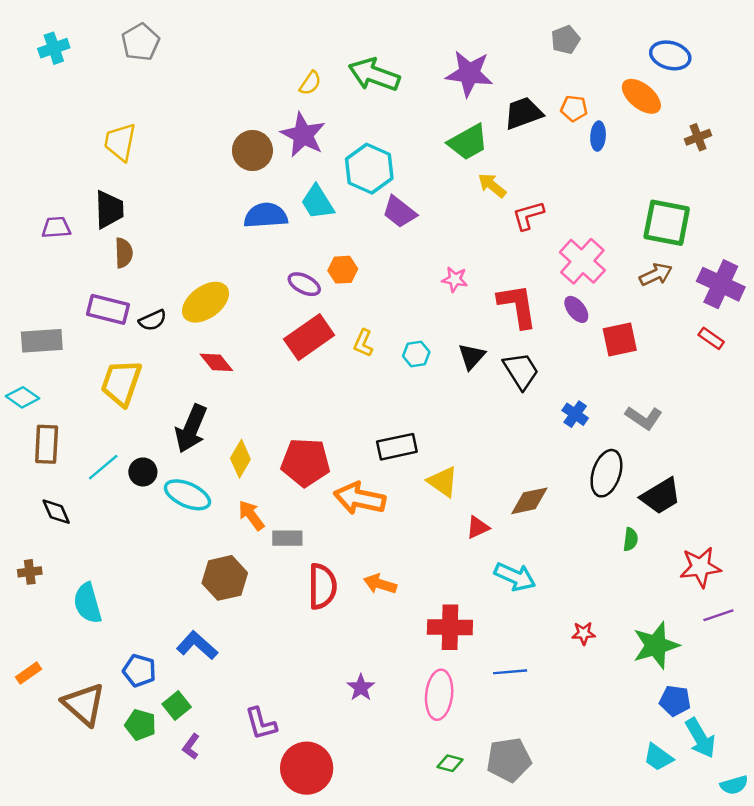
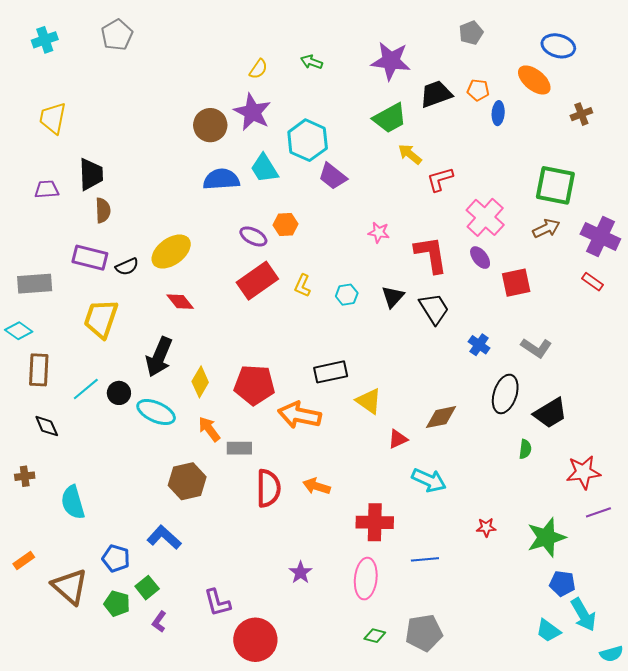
green arrow: (374, 75) -> (312, 62), size x0.5
yellow trapezoid: (120, 142) -> (53, 118), moved

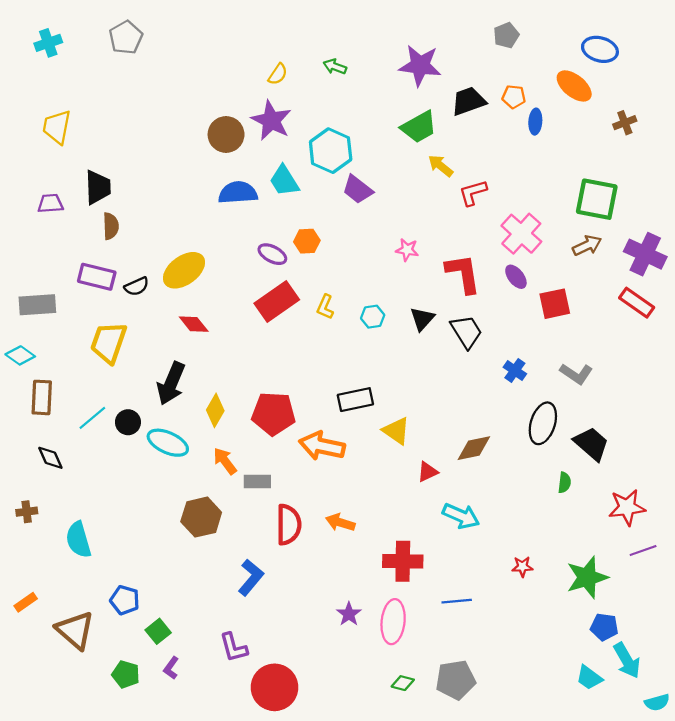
red rectangle: (592, 282) -> (637, 303), size x1.5
black trapezoid: (550, 413) -> (591, 444), turned -108
blue L-shape: (164, 537) -> (251, 577), moved, turned 88
purple star: (301, 573) -> (349, 614), moved
green pentagon: (117, 604) -> (126, 674), moved

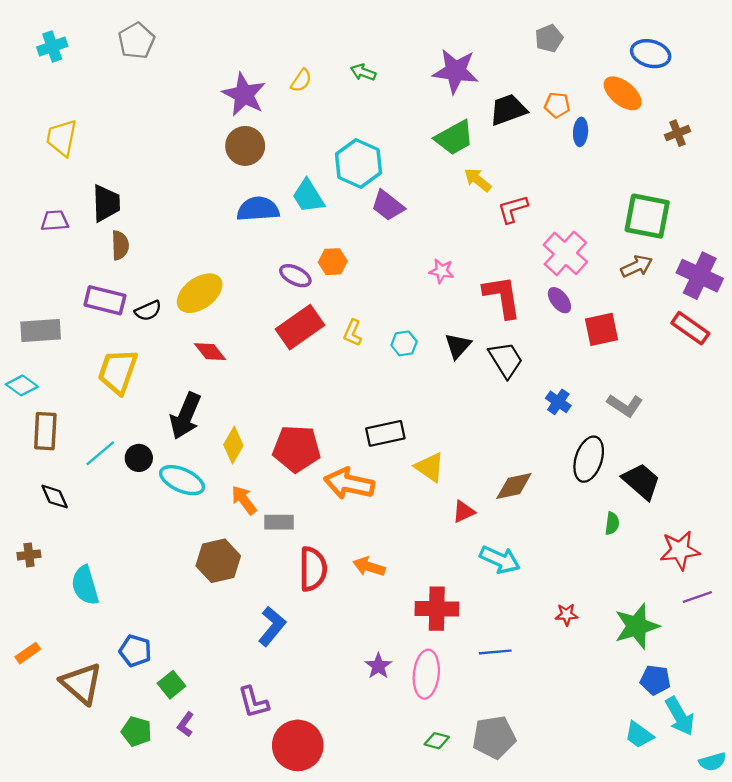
purple star: (271, 120) -> (244, 95), moved

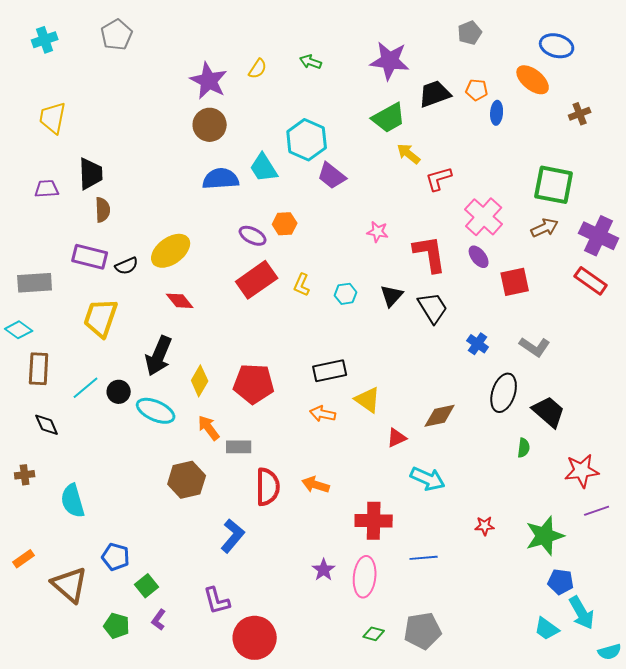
orange arrow: (349, 484) -> (323, 414), moved, size x0.6

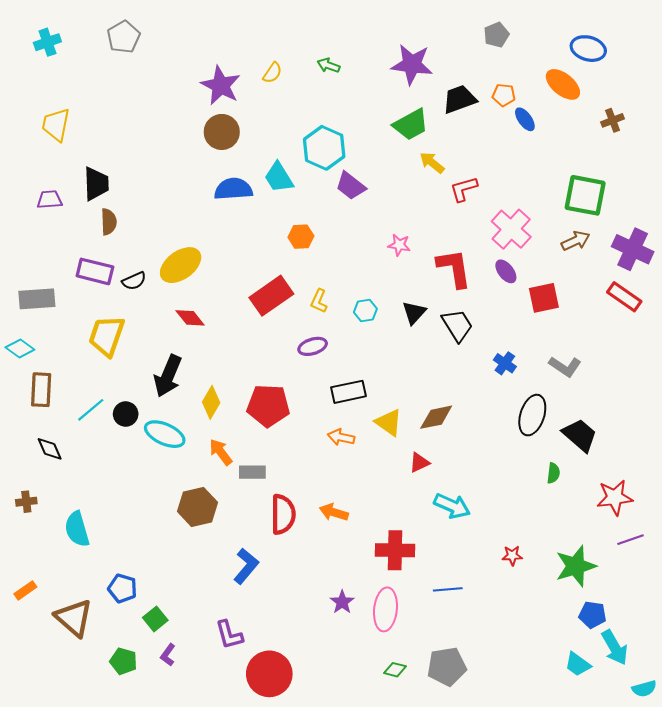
blue ellipse: (497, 113) -> (525, 119), turned -40
purple ellipse: (253, 236) -> (313, 346), moved, turned -44
brown diamond: (440, 416) -> (436, 417), moved

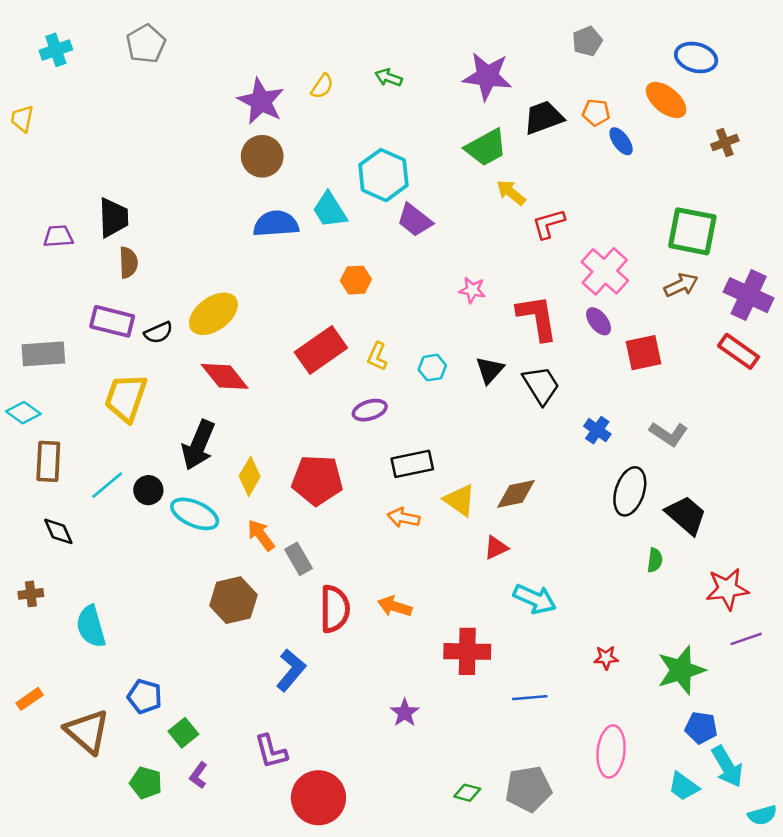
yellow trapezoid: (56, 125) -> (22, 119), moved, size x0.7
red diamond: (190, 318) -> (225, 376), size x1.4
gray rectangle: (252, 472) -> (298, 559), turned 60
pink ellipse: (385, 609) -> (611, 751), moved

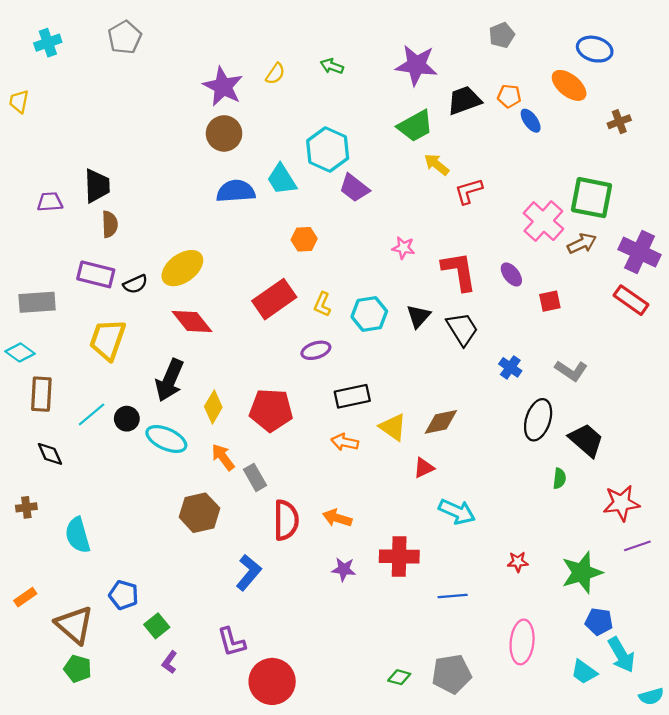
pink cross: (605, 271) -> (543, 221), moved
red square: (644, 353) -> (550, 301), size x0.7
cyan hexagon: (432, 368) -> (369, 314), size x1.5
purple star: (405, 713) -> (344, 569), moved, turned -30
green pentagon: (146, 783) -> (78, 669), moved

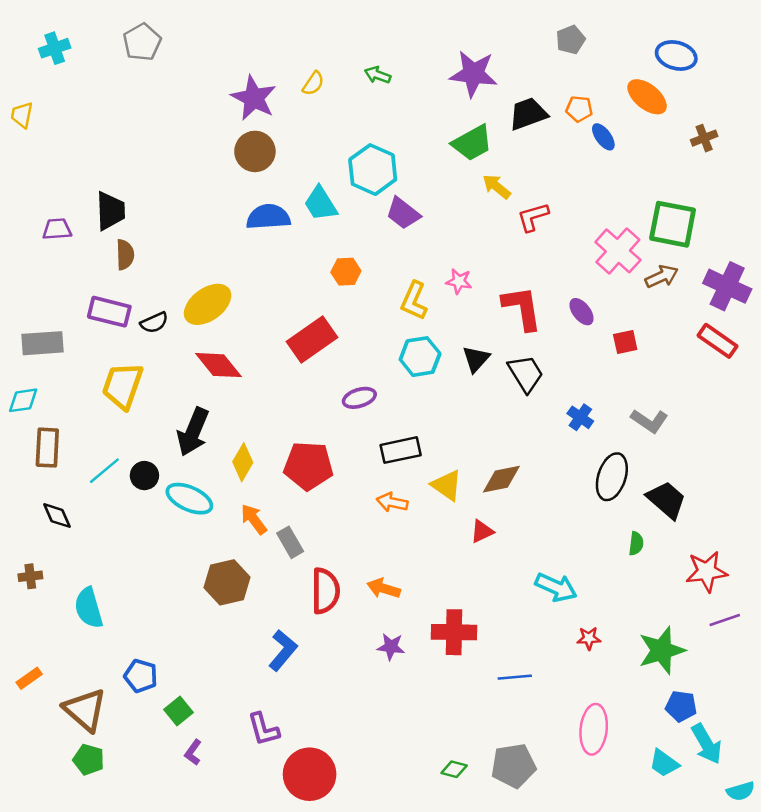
yellow L-shape: (322, 304) -> (414, 301), moved, size x1.4
cyan diamond: (20, 352) -> (23, 400), turned -44
cyan arrow: (457, 512) -> (556, 587), moved

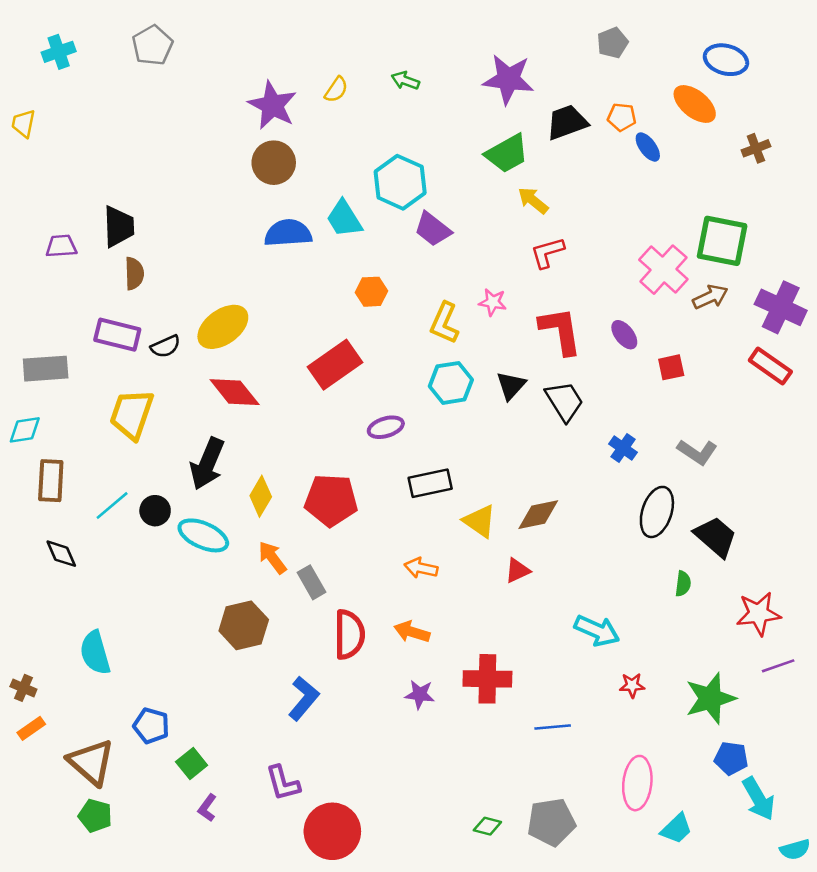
red L-shape: (533, 217) -> (547, 253), moved
orange arrow: (392, 502) -> (421, 568), moved
brown cross: (30, 576) -> (23, 688), moved, turned 30
cyan trapezoid: (664, 763) -> (676, 829), moved, turned -80

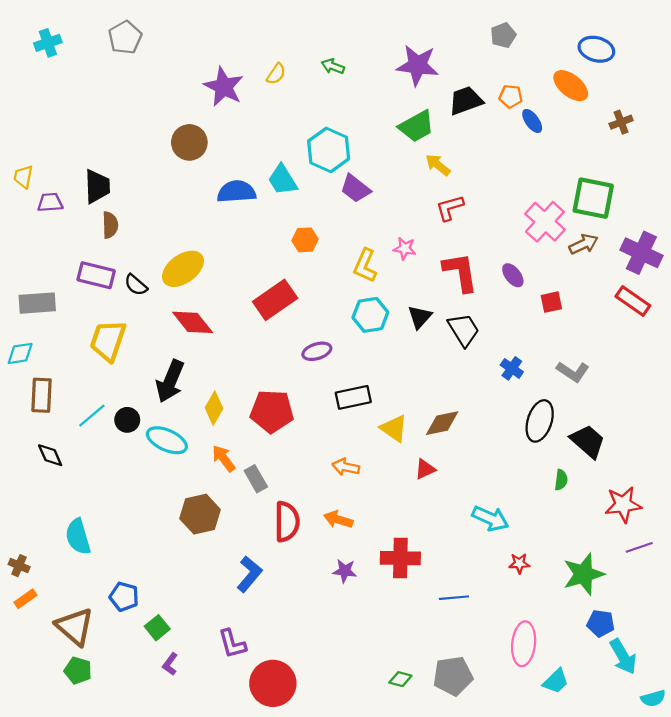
yellow trapezoid: (23, 124) -> (23, 177), moved
brown circle: (274, 163) -> (189, 142), moved
black semicircle: (166, 346) -> (136, 285), turned 65

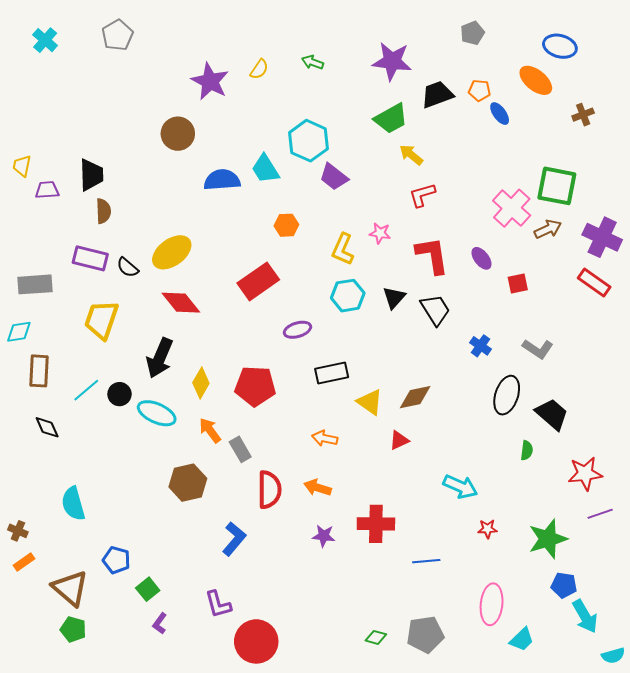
cyan cross: (48, 43) -> (45, 40), turned -30

